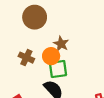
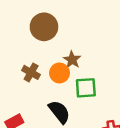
green square: (58, 69) -> (86, 88), moved

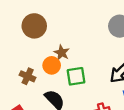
brown cross: (31, 72) -> (28, 76), moved

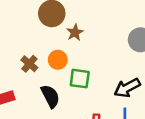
brown star: (62, 53) -> (75, 33), moved

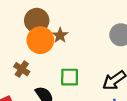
orange circle: (58, 60) -> (40, 40), moved, size x1.5

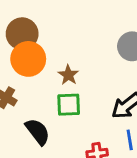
brown star: (60, 35) -> (68, 75), moved

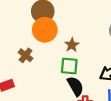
black semicircle: (38, 132) -> (75, 86), moved

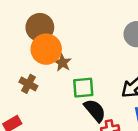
brown star: (72, 45) -> (62, 63), moved

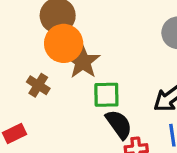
brown star: (62, 63) -> (83, 62), size x1.5

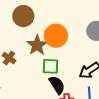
orange circle: (64, 43) -> (56, 36), moved

